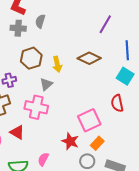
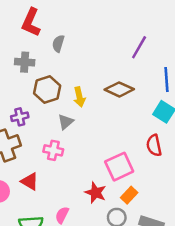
gray cross: (18, 28) -> (25, 62), moved
pink cross: (36, 107) -> (53, 150), size x0.7

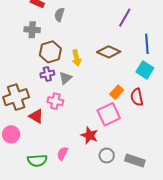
purple cross: (20, 117) -> (47, 74), moved
red triangle: (30, 181) -> (36, 116), moved
orange rectangle: (129, 195) -> (117, 92), moved

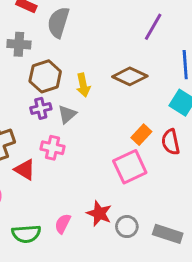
gray semicircle: (59, 15) -> (58, 22), size x1.5
red star: (90, 135) -> (99, 213), moved

